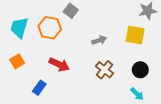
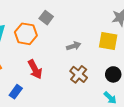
red arrow: (59, 65) -> (35, 69), turned 36

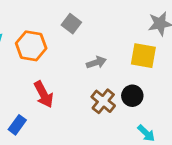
gray square: (46, 18) -> (71, 24), moved
black circle: (113, 74) -> (132, 96), moved

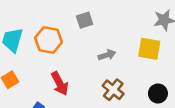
gray square: (71, 24) -> (85, 20), turned 35
black circle: (132, 96) -> (158, 93), moved

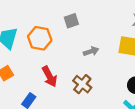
brown cross: (113, 90) -> (82, 84), moved

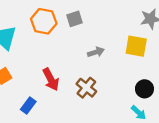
orange hexagon: (40, 38) -> (44, 21), moved

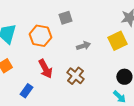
orange hexagon: (44, 21) -> (40, 36), moved
yellow square: (136, 46) -> (117, 41), turned -36

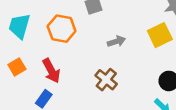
red arrow: (45, 69) -> (51, 71), moved

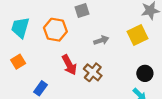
red arrow: (51, 71) -> (69, 65), moved

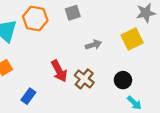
orange hexagon: (55, 30) -> (35, 19), moved
black circle: (145, 73) -> (123, 80), moved

